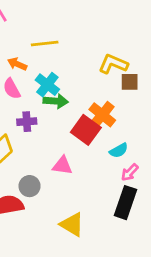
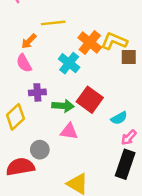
orange arrow: (17, 64) -> (29, 41), turned -70
cyan cross: (47, 85) -> (69, 63), moved
green arrow: (56, 101) -> (63, 106), moved
orange cross: (102, 115) -> (90, 42), moved

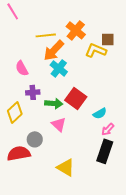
orange arrow: (29, 41) -> (54, 50), moved, size x1.6
orange cross: (90, 42) -> (76, 30), moved
brown square: (129, 57) -> (108, 39), moved
pink triangle: (69, 131) -> (59, 124), turned 35

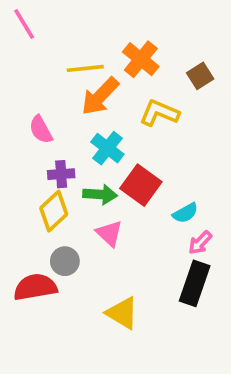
brown square: (108, 39) -> (200, 76), turned -32
yellow L-shape: (96, 50) -> (159, 113), moved
cyan cross: (59, 68) -> (107, 148), moved
yellow diamond: (15, 112) -> (54, 211), moved

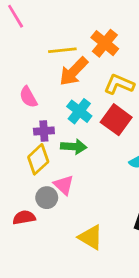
red square: (141, 185) -> (116, 120), moved
pink triangle: (109, 233) -> (64, 185), moved
red semicircle: (35, 287) -> (24, 217), size x0.7

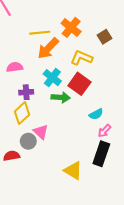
pink semicircle: (28, 97) -> (15, 67), turned 112
green arrow: (74, 147) -> (61, 97), moved
yellow triangle: (91, 237) -> (73, 170), moved

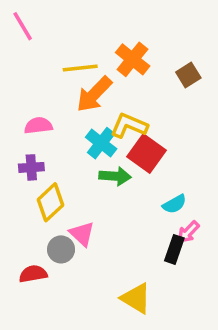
yellow L-shape: (81, 58) -> (129, 126), moved
purple cross: (26, 92) -> (31, 167), moved
black rectangle: (101, 154) -> (174, 249), moved, size x0.7

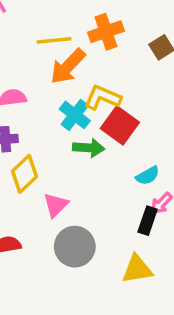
orange cross: (133, 59) -> (106, 32), turned 32
pink triangle: (82, 234) -> (56, 205), turned 32
gray circle: (61, 249) -> (75, 247), moved, size x1.5
yellow triangle: (136, 298) -> (137, 269), moved, turned -40

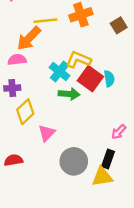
orange arrow: (68, 66) -> (29, 38), moved
cyan semicircle: (148, 176) -> (109, 79), moved, turned -70
black rectangle: (148, 221) -> (108, 159), moved
gray circle: (75, 247) -> (74, 161), moved

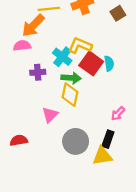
purple cross: (12, 88) -> (38, 72), moved
yellow diamond: (25, 112) -> (70, 95), moved, turned -35

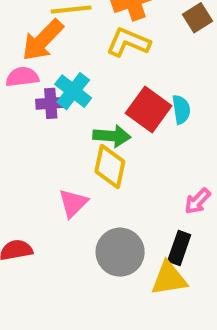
yellow L-shape: (80, 46) -> (128, 42), moved
cyan cross: (62, 57) -> (73, 91), moved
purple cross: (38, 72) -> (51, 103), moved

